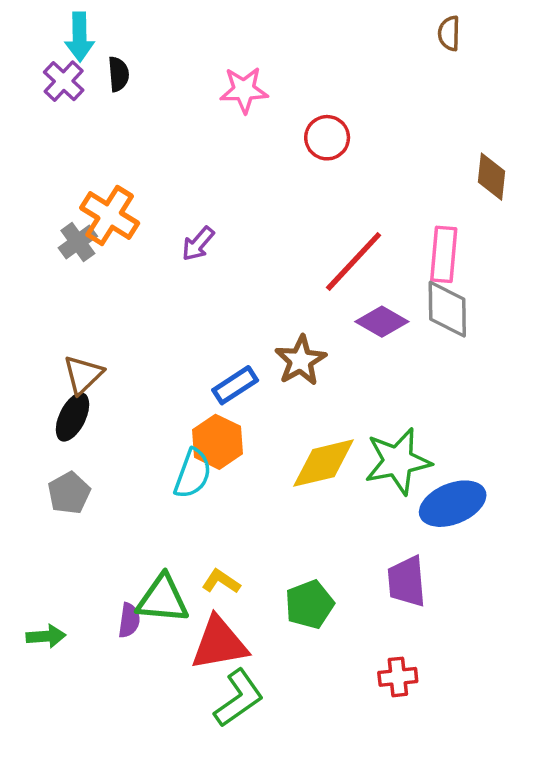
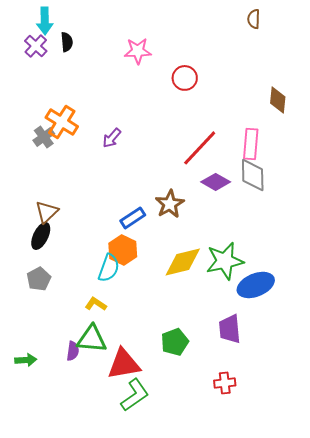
yellow L-shape: (221, 581) -> (96, 304), moved

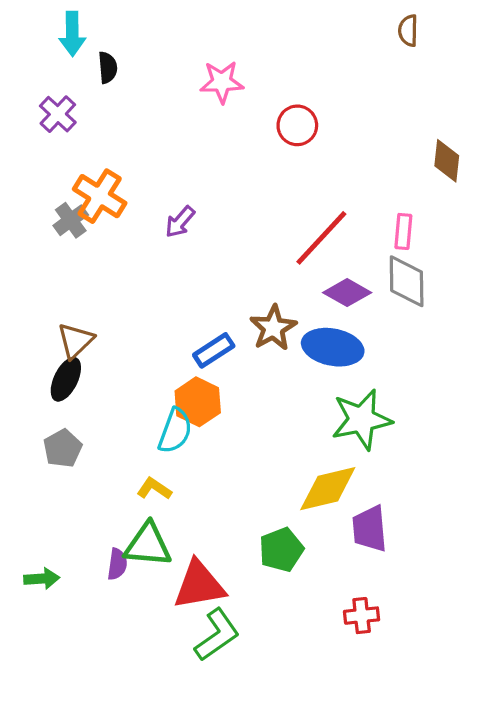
purple cross: (36, 46) -> (58, 114), moved
pink rectangle: (251, 144) -> (403, 231), size x0.7
yellow diamond: (183, 262) -> (328, 489), moved
blue ellipse: (256, 285) -> (333, 347), moved, turned 33

